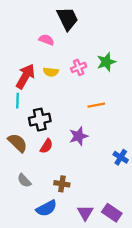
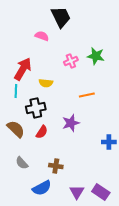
green star: (106, 62) -> (96, 56), turned 30
yellow semicircle: (51, 72) -> (46, 83), moved
blue cross: (121, 157) -> (109, 142), turned -32

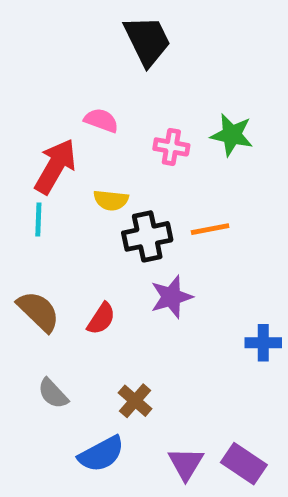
pink semicircle: (42, 36) -> (101, 120), moved
pink cross: (71, 61) -> (171, 147), turned 32
black cross: (36, 108) -> (147, 236), moved
brown cross: (56, 166) -> (135, 401), turned 32

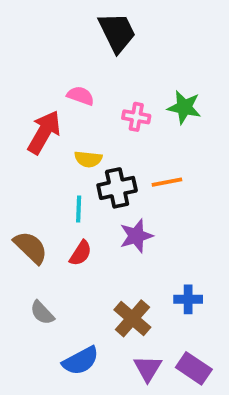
cyan line: (38, 219) -> (79, 209), moved
blue cross: (263, 343) -> (188, 299), moved
brown cross: (135, 401) -> (132, 318), moved, size x1.4

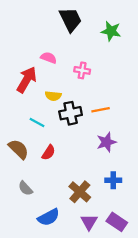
green star: (184, 107) -> (111, 31), moved
cyan line: (79, 209) -> (37, 122), moved, turned -63
purple star: (136, 236) -> (106, 142), moved

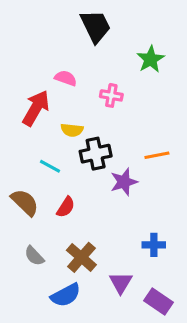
green star: (111, 31) -> (151, 59), moved, turned 30
orange line: (101, 110) -> (157, 155), moved
purple star: (106, 142) -> (124, 182), moved
brown cross: (80, 192) -> (81, 257), moved
purple triangle: (89, 222) -> (121, 283), moved

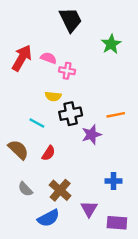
pink cross: (111, 95) -> (67, 71), moved
red arrow: (36, 108) -> (22, 58), moved
purple rectangle: (158, 301) -> (117, 223), turned -30

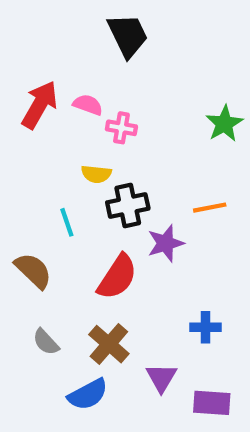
green star: (111, 44) -> (224, 124), moved
cyan line: (37, 123) -> (67, 222), turned 42
red semicircle: (48, 153) -> (117, 277), moved, size x1.6

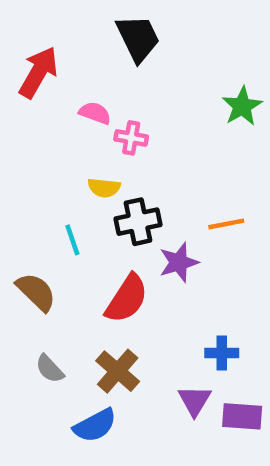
red arrow: (40, 105) -> (38, 72), moved
green star: (224, 124) -> (242, 106), moved
purple triangle: (161, 378) -> (195, 401), moved
purple rectangle: (212, 403) -> (242, 416), moved

